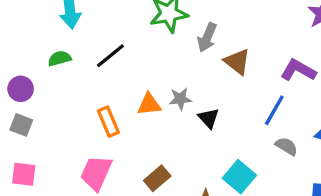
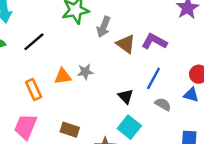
purple L-shape: (298, 70) -> (154, 41), moved
black triangle: (209, 118) -> (126, 96), moved
brown rectangle: (157, 178) -> (70, 130), turned 60

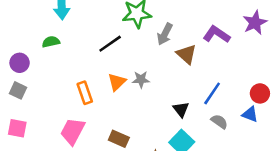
purple L-shape: (154, 41) -> (216, 34), moved
black line: (34, 42) -> (110, 44), moved
orange triangle: (63, 76) -> (117, 82), turned -42

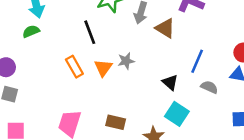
green semicircle: (51, 42) -> (31, 31), moved
black line: (110, 44) -> (90, 32), turned -65
orange rectangle: (85, 93) -> (74, 67), moved

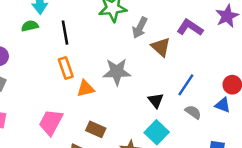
black line: (90, 32) -> (65, 33), moved
gray star: (126, 61) -> (117, 72), size x1.6
orange triangle: (103, 68) -> (85, 89), moved, turned 30

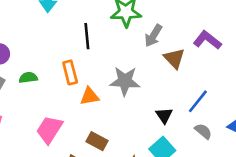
green semicircle: (30, 26) -> (28, 78), moved
black line: (65, 33) -> (87, 36), moved

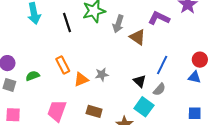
black line: (87, 36) -> (67, 22), moved
gray star: (125, 81) -> (102, 75), moved, size x0.6
gray semicircle: (203, 131) -> (159, 89), moved, turned 104

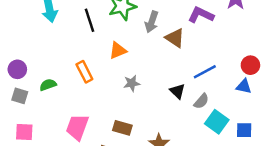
blue line: (162, 65) -> (205, 72), turned 36
orange triangle: (81, 79) -> (118, 50), moved
cyan square: (144, 107) -> (217, 122), moved

